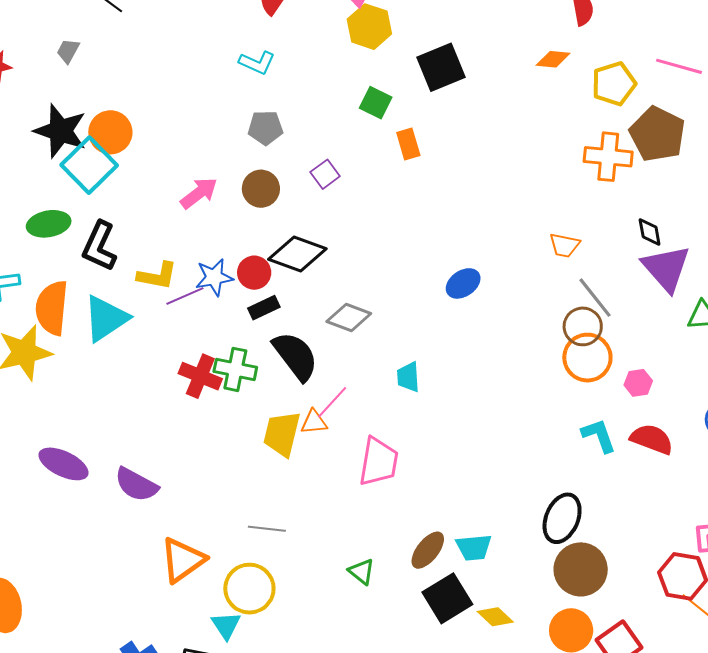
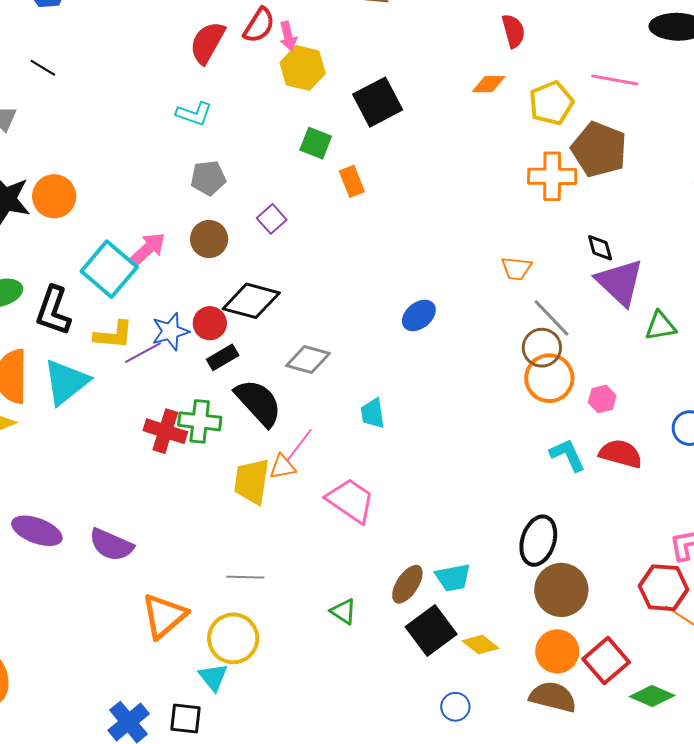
cyan square: (89, 165) -> (109, 269), moved
pink trapezoid: (379, 462) -> (350, 501), turned -60

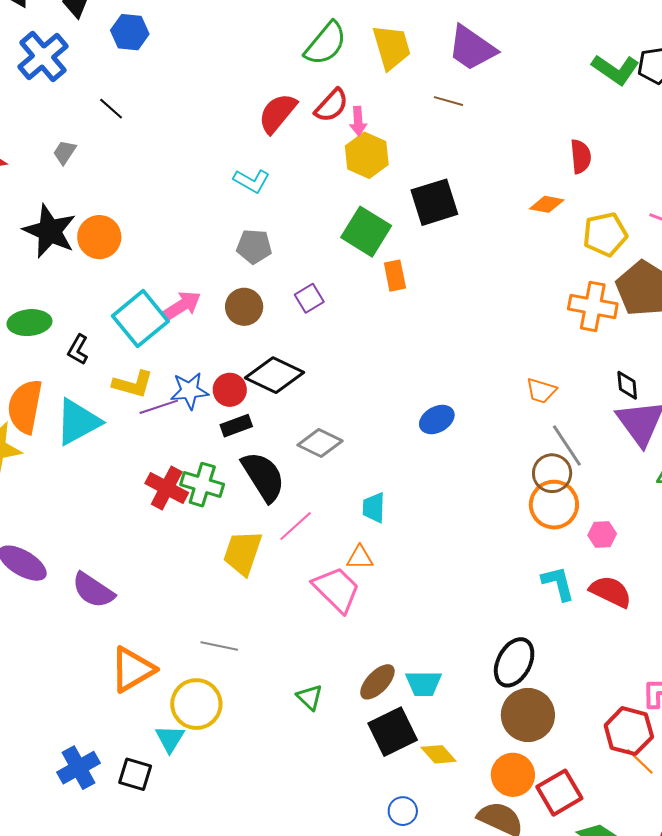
green square: (316, 143) -> (366, 232), size x1.5
black L-shape: (53, 311) -> (78, 350), size x0.6
orange triangle: (283, 467) -> (360, 558), moved

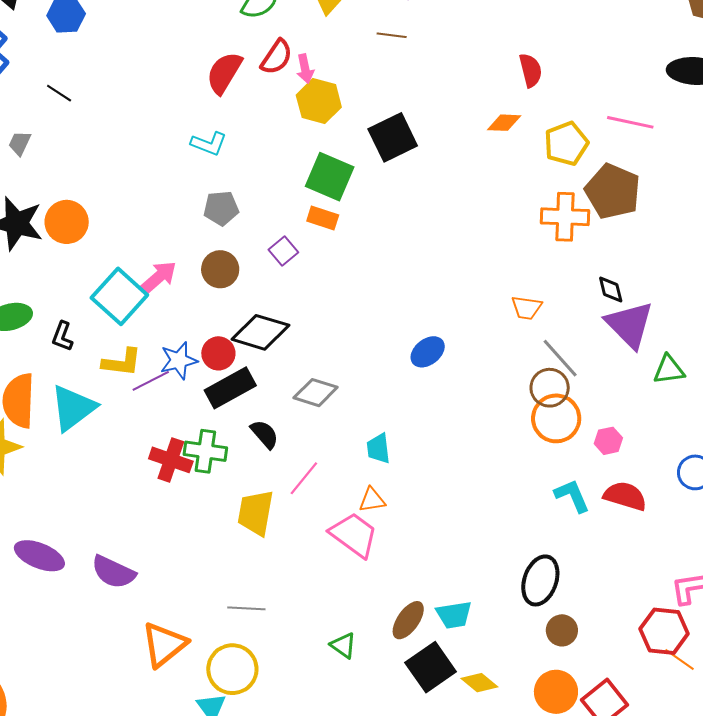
orange rectangle: (395, 276) -> (323, 218), moved, turned -52
black rectangle: (236, 426) -> (230, 388), size x1.6
black semicircle: (263, 477) -> (265, 434), size x0.6
brown circle: (528, 715) -> (562, 630), size x0.6

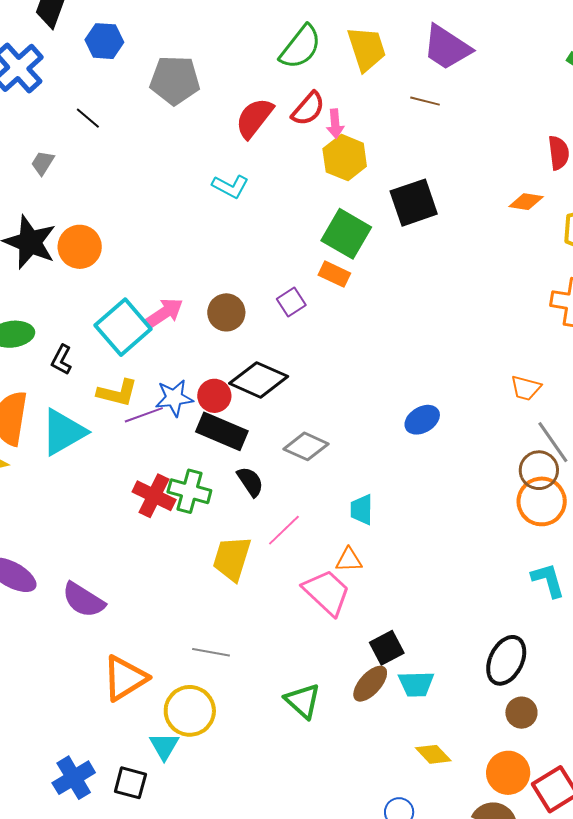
gray pentagon: (221, 208) -> (175, 80), moved, size x1.4
black rectangle: (230, 388) -> (222, 431), turned 45
green triangle: (343, 645) -> (303, 701), size x1.4
black square: (431, 667) -> (387, 648), moved, size x0.7

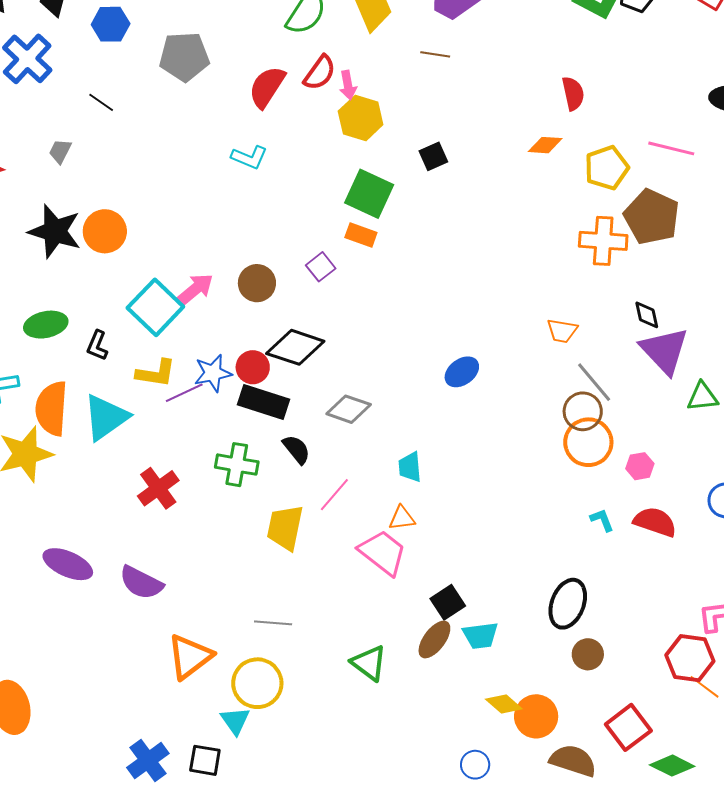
black square: (414, 203) -> (433, 156), size x0.6
red cross: (154, 496) -> (158, 488), moved, turned 33
cyan L-shape: (548, 580) -> (602, 520), size x0.7
orange circle: (508, 773) -> (536, 716), moved

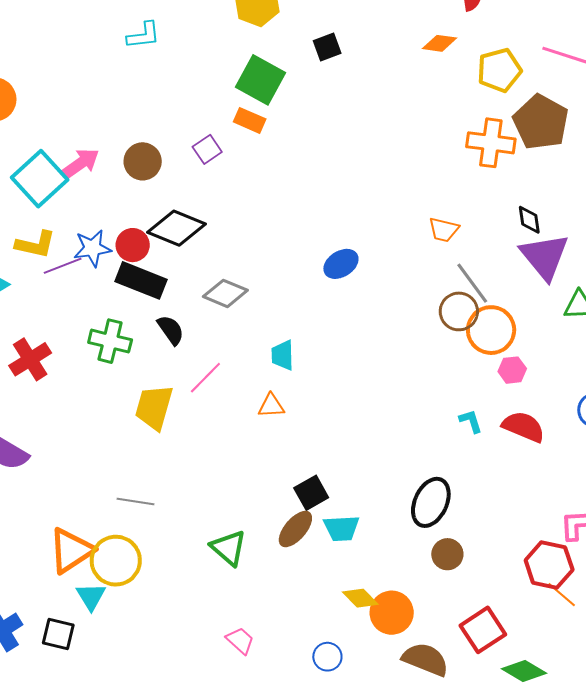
cyan L-shape: (249, 157) -> (144, 35), turned -33
orange circle: (588, 442) -> (491, 330), moved
pink trapezoid: (383, 553) -> (240, 641), moved, size x0.6
orange triangle: (190, 657) -> (71, 550), moved

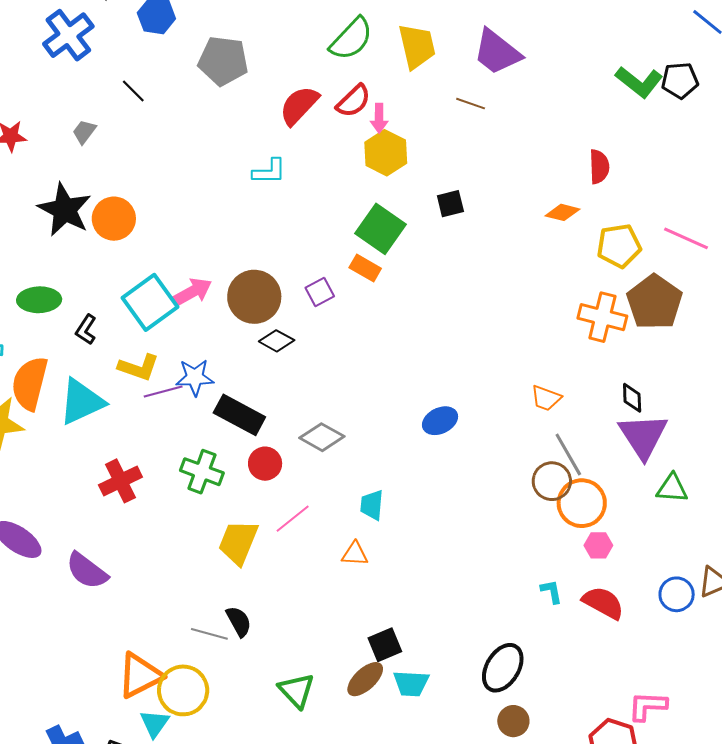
brown circle: (143, 161) -> (254, 297), size x1.4
black diamond: (176, 228) -> (277, 341), moved, size x0.6
red circle: (133, 245) -> (265, 464), moved
black semicircle: (171, 330) -> (239, 621), moved

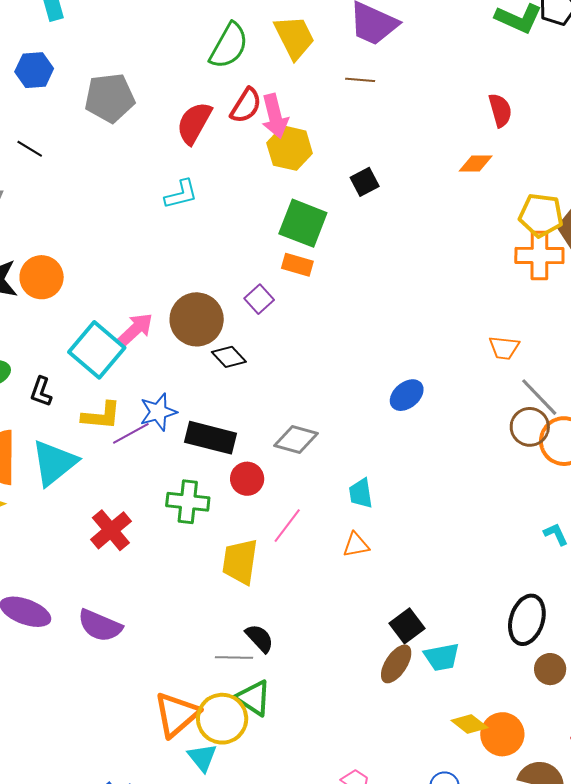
pink arrow: (379, 118) -> (275, 116), size x1.5
yellow pentagon: (619, 246) -> (541, 215), moved, turned 30
black diamond: (277, 341) -> (229, 357), turned 32
green triangle: (297, 690) -> (253, 698), moved

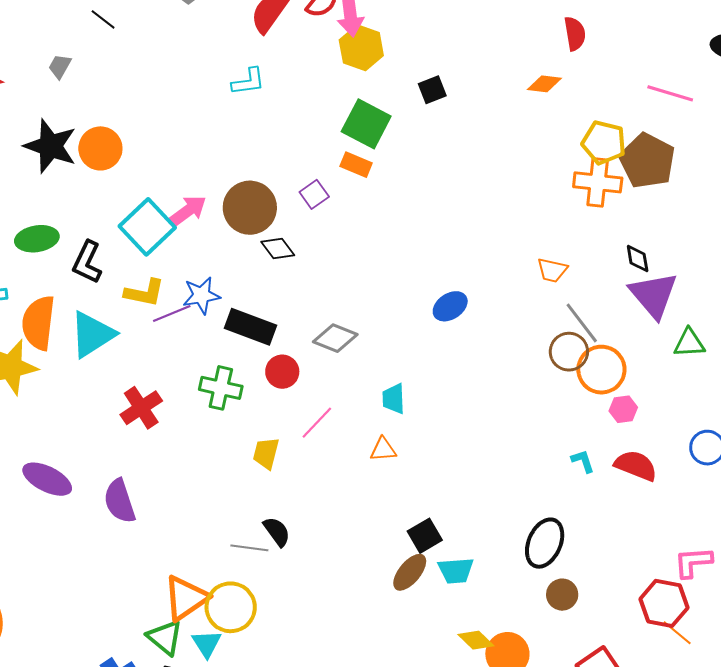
black L-shape: (41, 392) -> (87, 262), size x1.4
yellow trapezoid: (240, 562) -> (266, 453), size x0.7
purple semicircle: (100, 626) -> (120, 501), turned 42
green triangle: (253, 698) -> (165, 637), moved

